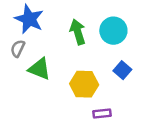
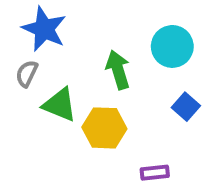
green arrow: (78, 32) -> (118, 70), moved
yellow hexagon: (84, 84) -> (104, 128), moved

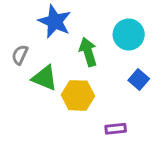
blue star: (44, 29) -> (55, 21), moved

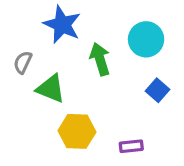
yellow hexagon: (78, 95) -> (77, 131), moved

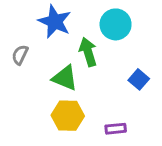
cyan circle: (146, 39) -> (116, 24), moved
green triangle: (51, 89) -> (65, 78), moved

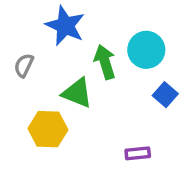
cyan circle: (116, 24) -> (146, 50), moved
yellow hexagon: (68, 116) -> (48, 129), moved

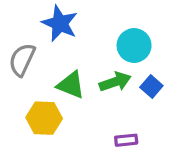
green arrow: (105, 62) -> (115, 82), moved, turned 88
gray semicircle: (24, 65) -> (22, 60), size x1.5

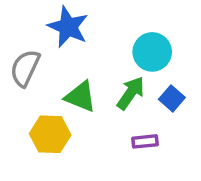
green arrow: (115, 82) -> (131, 93), turned -36
purple rectangle: (126, 140) -> (145, 141), moved

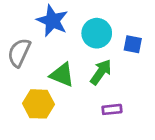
cyan circle: (152, 52) -> (97, 33), moved
blue square: (172, 98) -> (133, 44), moved, turned -30

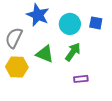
blue square: (133, 44) -> (96, 23), moved
yellow hexagon: (38, 104) -> (17, 67), moved

